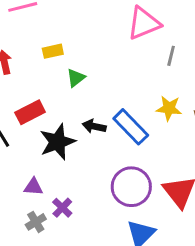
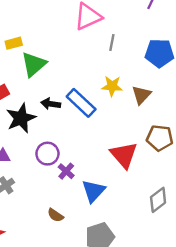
green triangle: (76, 78) -> (34, 64), size x1.6
purple circle: (131, 187) -> (47, 154), moved, size x0.7
purple cross: (62, 208) -> (66, 171), moved

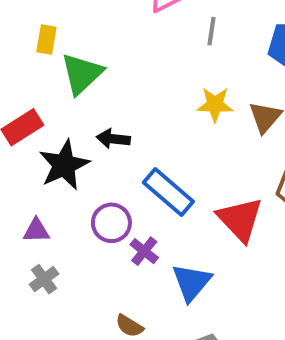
yellow rectangle: (14, 43) -> (46, 39), turned -63
blue rectangle: (81, 103) -> (168, 192), moved

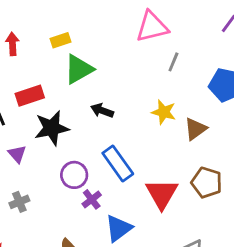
yellow rectangle: (46, 39) -> (60, 40), turned 48
black arrow: (113, 139) -> (102, 111), moved
purple triangle: (36, 231) -> (17, 154), moved, turned 36

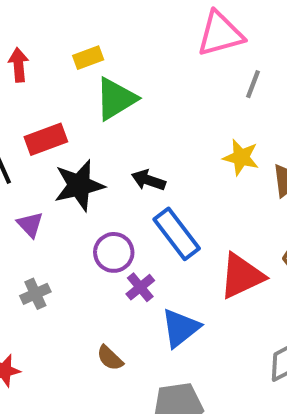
black arrow: (102, 111) -> (148, 180), moved
red triangle: (162, 194) -> (242, 276), turned 36

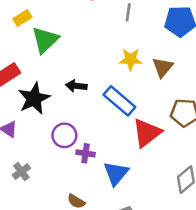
blue rectangle: (177, 234) -> (119, 101), moved
purple cross: (140, 287) -> (86, 153), turned -30

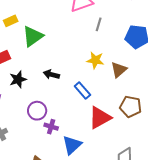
yellow rectangle: (22, 18) -> (11, 21), moved
black star: (34, 98) -> (18, 79), size x0.7
blue rectangle: (119, 101) -> (82, 90), size x0.7

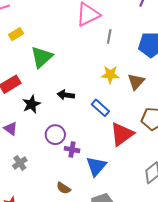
yellow rectangle: (11, 21) -> (16, 34), moved

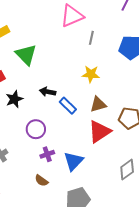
green triangle: (42, 57) -> (26, 55), turned -35
brown triangle: (136, 82) -> (98, 104), moved, turned 30
blue rectangle: (100, 108) -> (68, 106), moved
purple cross: (72, 150) -> (47, 154), moved, turned -32

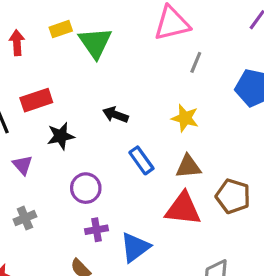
green triangle: (26, 55) -> (95, 43), moved
black arrow: (48, 92) -> (115, 115), moved
red triangle: (99, 132) -> (183, 209), turned 30

